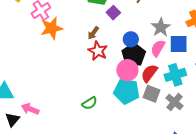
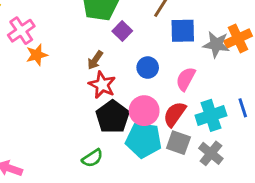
gray star: (161, 27) -> (216, 44), moved, turned -30
orange star: (52, 28) -> (37, 55), size x0.7
blue square: (179, 44) -> (183, 31), moved
black pentagon: (134, 55) -> (113, 117), moved

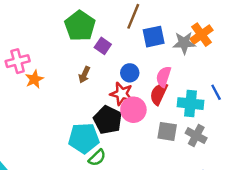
pink cross: (21, 31) -> (18, 61), turned 30
red star: (102, 85) -> (122, 94), moved
red semicircle: (175, 114) -> (159, 94), moved
cyan cross: (211, 115) -> (190, 104), turned 35
cyan pentagon: (144, 140) -> (84, 138), moved

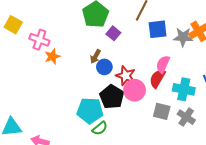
pink cross: (18, 61) -> (39, 40), turned 30
blue circle: (130, 73) -> (104, 67), moved

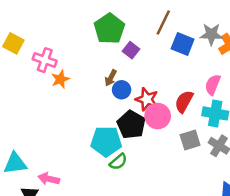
blue square: (158, 29) -> (183, 44), turned 30
gray star: (183, 37) -> (211, 34), moved
pink semicircle: (163, 64) -> (213, 85), moved
gray square: (162, 111) -> (190, 140), turned -30

